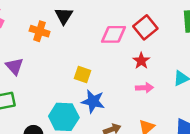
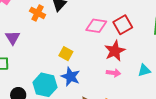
red star: (141, 61) -> (115, 51), size x1.5

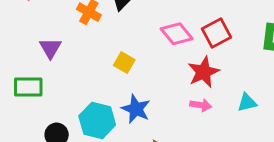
pink diamond: (96, 26) -> (177, 34), turned 40
yellow square: (66, 54) -> (124, 63), moved

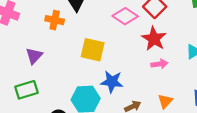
purple triangle: (50, 48) -> (34, 56), turned 30
yellow square: (124, 63) -> (93, 50), size x1.5

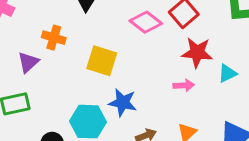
orange cross: (55, 20) -> (54, 38), moved
red star: (154, 39) -> (197, 52), moved, turned -30

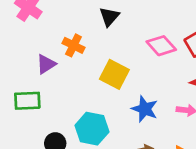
blue star: (123, 103) -> (145, 109), moved

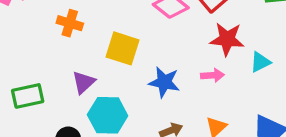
purple triangle: (46, 64) -> (84, 82), moved

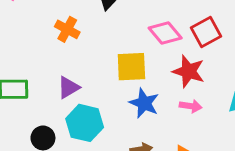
red star: (227, 39) -> (189, 71), moved
yellow square: (122, 48) -> (131, 67), moved, turned -32

